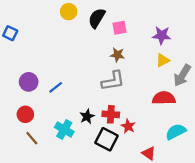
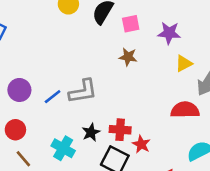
purple star: (162, 35) -> (169, 33), moved
gray L-shape: (113, 81) -> (83, 91), moved

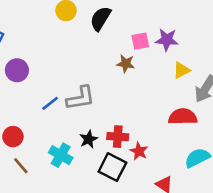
pink square: (131, 24) -> (140, 41), moved
purple circle: (19, 90) -> (17, 70), moved

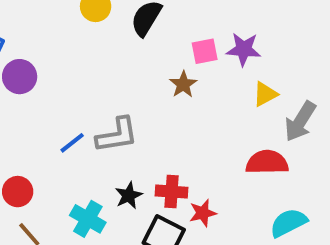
brown star: (126, 64) -> (183, 84), turned 30
purple circle: (17, 70) -> (20, 77), moved
red star: (139, 151) -> (203, 213), turned 30

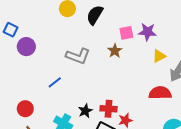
gray L-shape: (117, 135) -> (78, 56), moved, turned 30

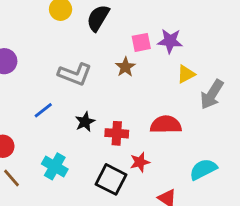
red semicircle: (160, 93) -> (166, 125), moved
red cross: (108, 109) -> (117, 133), moved
black star: (85, 111) -> (85, 122), moved

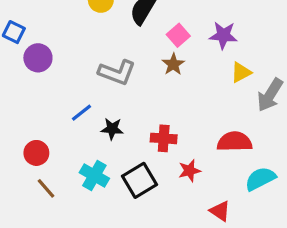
pink square: (141, 42) -> (178, 35), moved, turned -30
black star: (85, 122) -> (112, 129), moved, turned 30
red semicircle: (166, 125) -> (235, 142), moved
black square: (111, 179) -> (140, 180), moved, turned 32

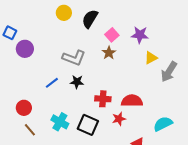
black star: (112, 129) -> (77, 82), moved
red semicircle: (235, 142) -> (132, 101), moved
black square: (140, 180) -> (88, 125), turned -35

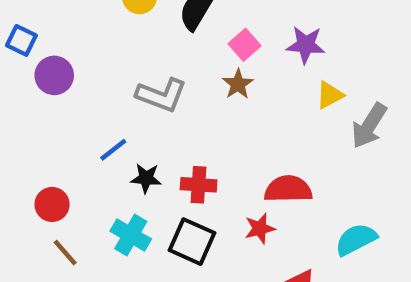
black star: (77, 82) -> (146, 178), moved
red cross: (103, 99) -> (199, 185), moved

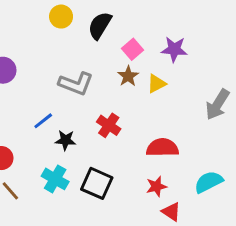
yellow triangle: (330, 95) -> (156, 84), moved
red cross: (199, 185) -> (109, 125), moved, turned 30
red star: (260, 228) -> (156, 186), moved

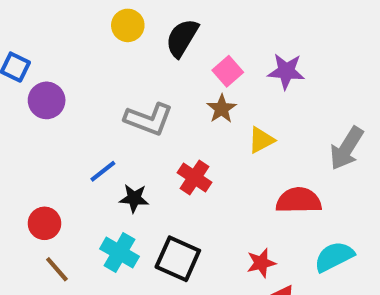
yellow triangle: (156, 84) -> (261, 140), moved
red semicircle: (162, 148) -> (299, 200), moved

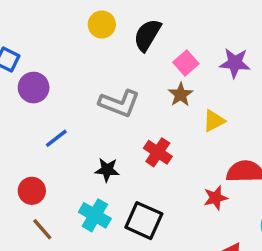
blue line: (103, 171) -> (56, 138), moved
red star: (261, 263) -> (216, 198), moved

